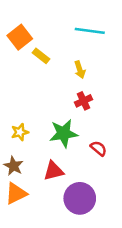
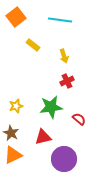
cyan line: (90, 31) -> (60, 20), moved
orange square: (20, 37) -> (16, 17), moved

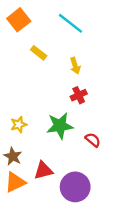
cyan line: (60, 20) -> (70, 23), turned 30
red triangle: (43, 137) -> (43, 170), moved

